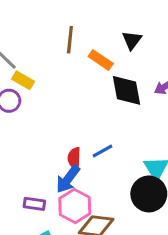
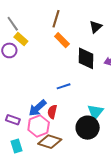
orange rectangle: (101, 60) -> (62, 40), moved
blue line: (103, 151) -> (64, 86), moved
red semicircle: (74, 158) -> (52, 112), moved

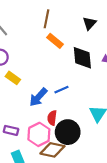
yellow rectangle: (21, 39) -> (13, 78), moved
blue arrow: (37, 108) -> (38, 97), moved
black circle: (88, 128) -> (68, 132), moved

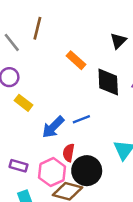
brown line: (46, 19) -> (37, 28), moved

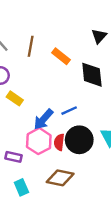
brown line: (37, 28) -> (31, 46), moved
black circle: (87, 171) -> (79, 140), moved
pink hexagon: (52, 172) -> (39, 141), moved

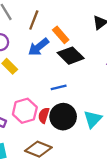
black diamond: (92, 75) -> (71, 56), moved, turned -50
blue arrow: (43, 119) -> (38, 47), moved

